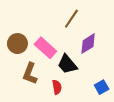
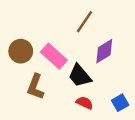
red semicircle: (57, 87) -> (85, 103), moved, turned -56

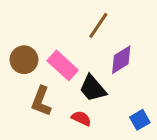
red semicircle: (85, 103) -> (81, 118), moved

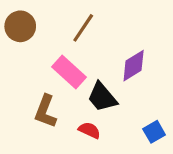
brown line: (98, 25) -> (83, 28), moved
brown circle: (24, 60) -> (20, 26), moved

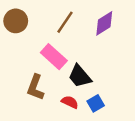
purple diamond: (134, 66) -> (104, 23), moved
blue square: (154, 132) -> (96, 103), moved

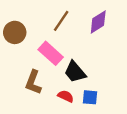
brown circle: (16, 21) -> (15, 32), moved
blue square: (96, 103) -> (90, 97), turned 35

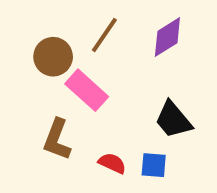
brown circle: (15, 32) -> (53, 57), moved
black trapezoid: (75, 72) -> (173, 120), moved

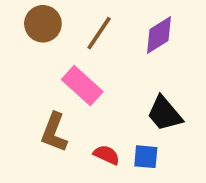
brown circle: (53, 57) -> (43, 24), moved

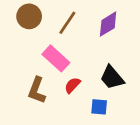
red semicircle: (107, 155) -> (72, 85), moved, turned -72

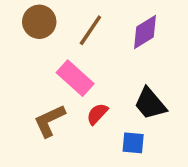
brown L-shape: (37, 90) -> (49, 121), turned 44

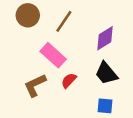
purple diamond: (145, 32) -> (105, 38), moved
blue square: (133, 143) -> (105, 106), moved

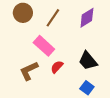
purple diamond: (105, 38) -> (87, 18), moved
blue square: (105, 106) -> (87, 88), turned 32

